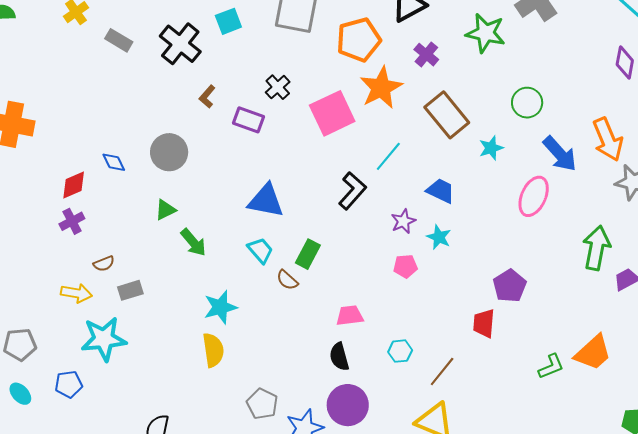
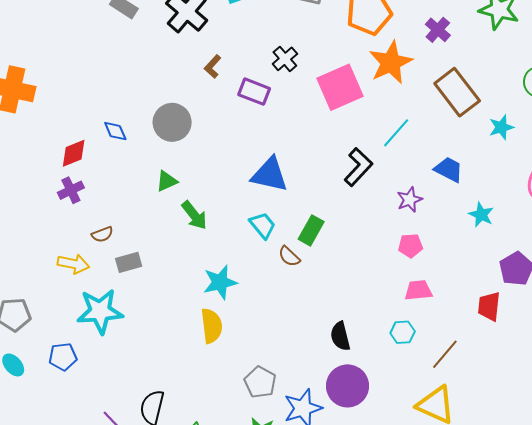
cyan star: (439, 237) -> (481, 215), moved
pink trapezoid: (350, 316) -> (418, 290), moved

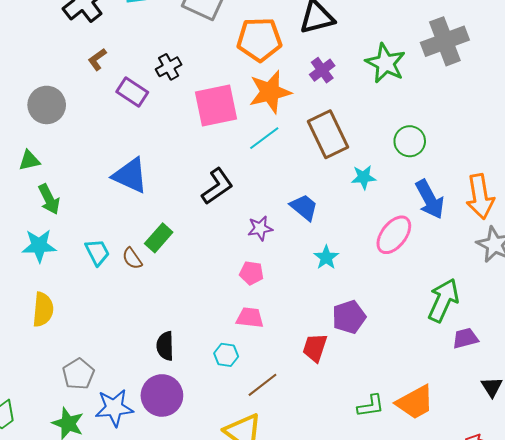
cyan line: (396, 133) -> (264, 138), moved
cyan trapezoid: (263, 225) -> (97, 252), moved
cyan star: (220, 282) -> (39, 246), moved

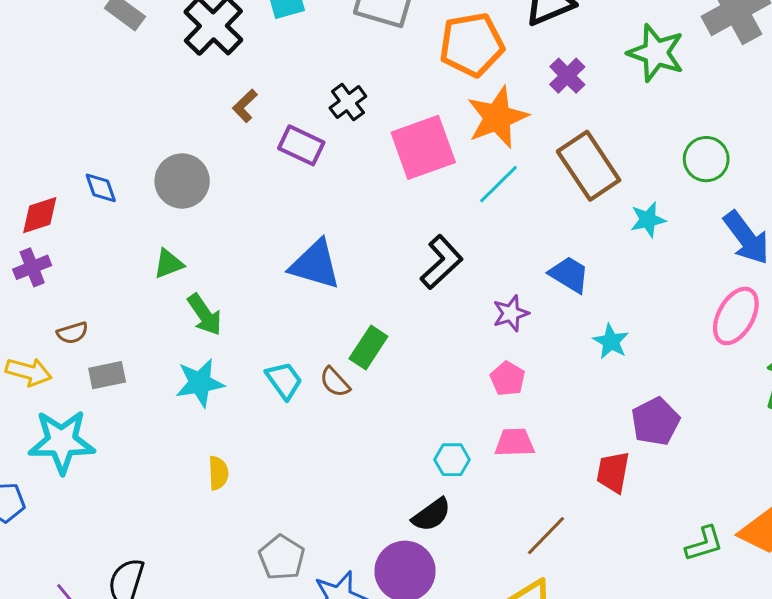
pink ellipse: (394, 235) -> (736, 316), moved
pink pentagon: (251, 273) -> (508, 379), turned 30
yellow semicircle: (43, 310) -> (218, 473), size x0.7
black semicircle: (165, 346) -> (431, 515), moved, turned -116
cyan hexagon: (226, 355) -> (452, 460), moved

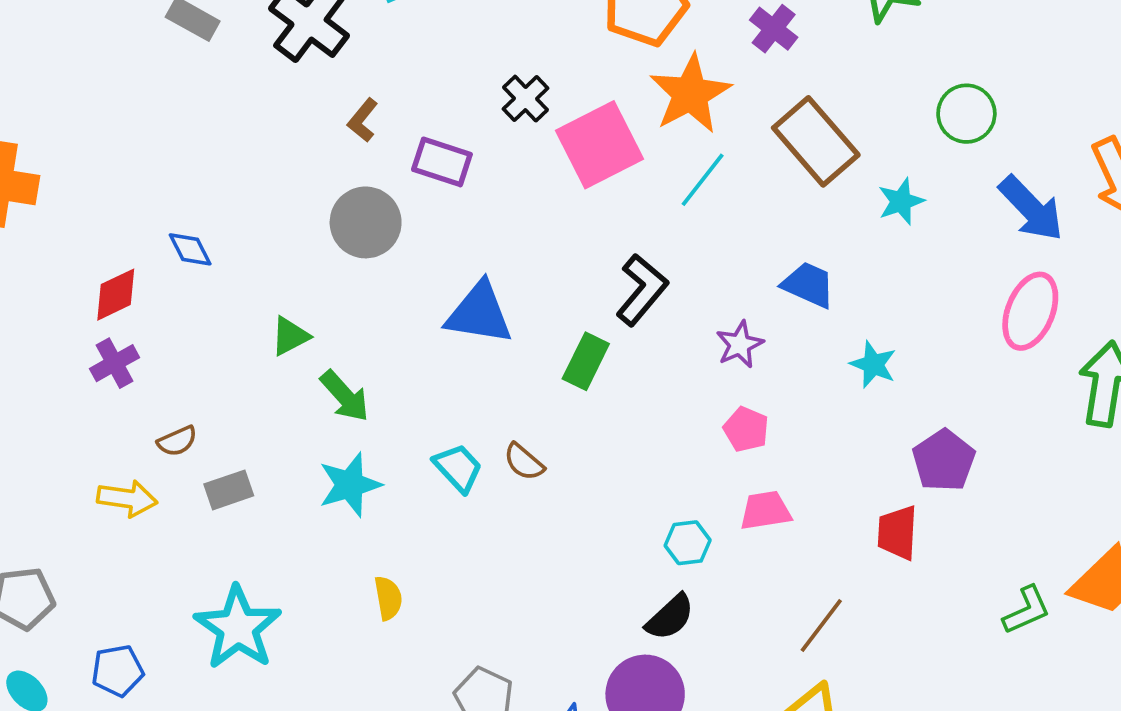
black cross: (348, 102) -> (525, 99), moved
gray circle: (182, 181) -> (366, 222), moved
green rectangle: (368, 347) -> (586, 361), moved
cyan star: (62, 442) -> (238, 628), moved, turned -30

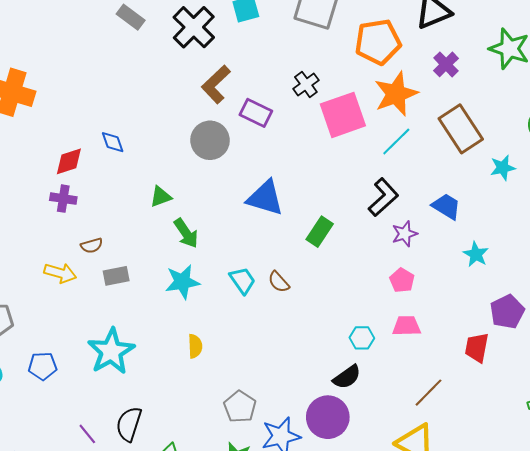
brown L-shape: (363, 120) -> (216, 84), size x1.6
black L-shape: (642, 290) -> (383, 197), moved
purple cross: (115, 363) -> (63, 199), turned 30

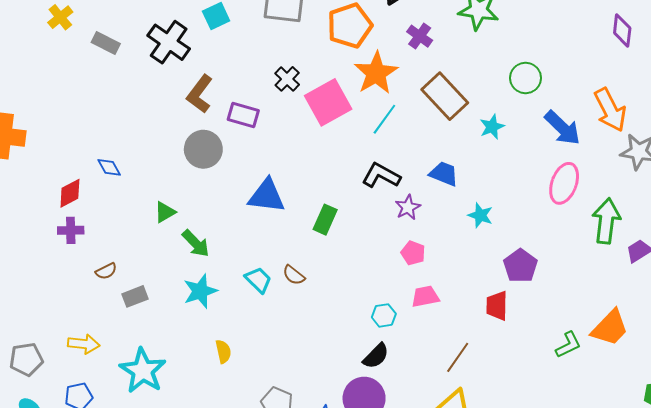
black L-shape: (383, 197) -> (381, 175), turned -99
yellow arrow: (60, 273) -> (84, 344), moved

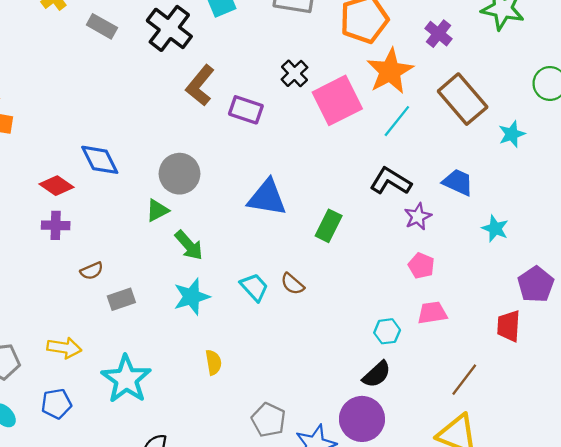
gray circle: (203, 149) -> (179, 174), moved
blue diamond: (109, 167) -> (100, 160), size x1.5
red diamond: (70, 193) -> (56, 186), turned 60

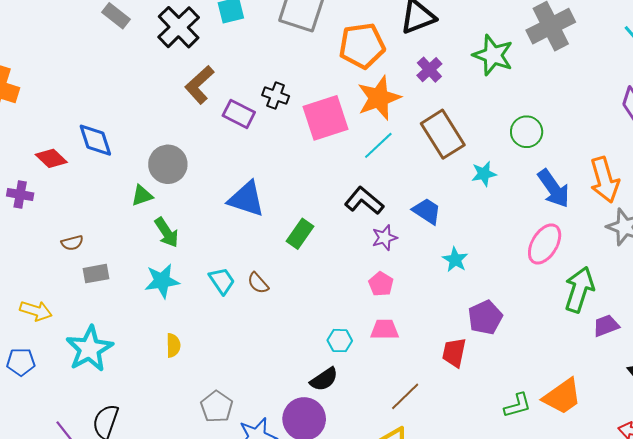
black cross: (294, 73) -> (276, 96), moved, turned -35
purple cross: (56, 225) -> (20, 195), moved

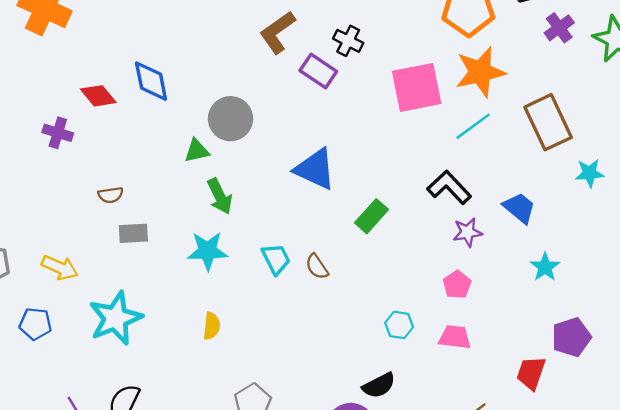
purple cross: (429, 70) -> (559, 28), moved
black cross: (276, 96) -> (348, 41), moved
cyan hexagon: (340, 341) -> (399, 325), moved

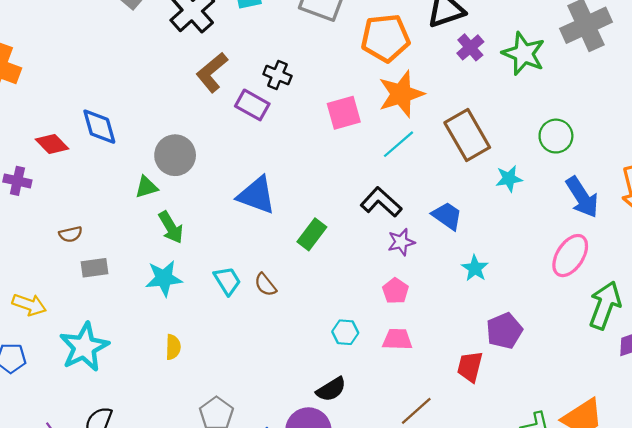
pink square: (417, 87) -> (344, 113), size x0.7

